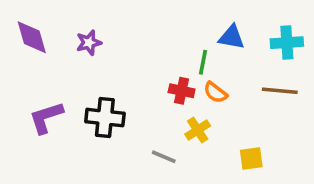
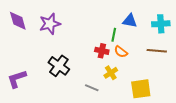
purple star: (89, 43) -> (50, 24), size x1.5
purple L-shape: (46, 118) -> (17, 79), moved
black cross: (105, 118) -> (59, 66), turned 30
yellow square: (251, 159) -> (141, 89), size x1.5

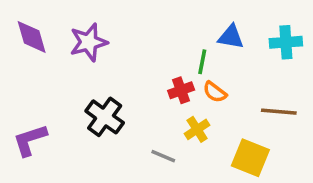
red cross: (102, 51) -> (181, 90), turned -32
brown line: (157, 51) -> (279, 112), moved
yellow square: (141, 89) -> (250, 158), turned 30

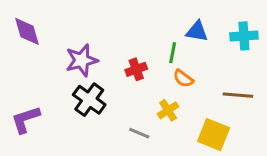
purple star: (89, 42) -> (82, 60), moved
red cross: (181, 90) -> (136, 69), moved

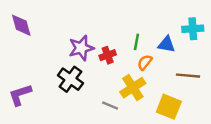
blue triangle: (197, 31) -> (166, 44), moved
purple star: (82, 60) -> (81, 48), moved
orange semicircle: (183, 78) -> (145, 62), turned 91
yellow cross: (168, 110) -> (133, 88), size x1.5

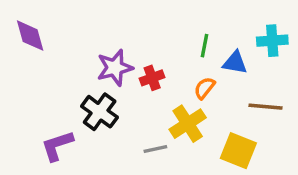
green line: (136, 42) -> (205, 46), moved
purple L-shape: (20, 95) -> (57, 146), moved
gray line: (110, 106) -> (155, 149), turned -35

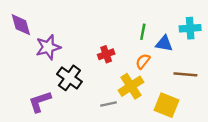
purple star: (115, 68) -> (48, 47), moved

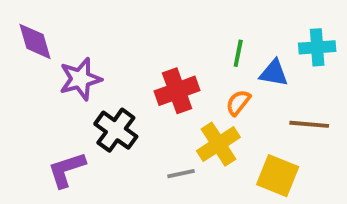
red cross: (106, 54) -> (177, 91), size x1.5

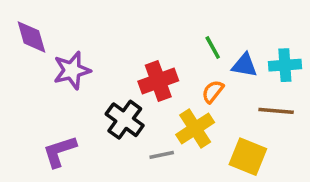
cyan cross: (317, 47) -> (285, 65), moved
green line: (238, 53) -> (213, 48), turned -40
black cross: (116, 130) -> (125, 120), moved

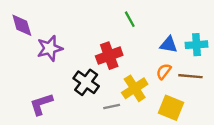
green line: (213, 48) -> (130, 19), moved
orange semicircle: (213, 92) -> (164, 71), moved

